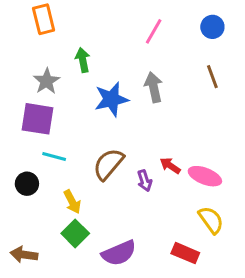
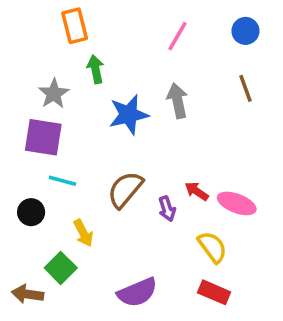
orange rectangle: (44, 19) -> (75, 26), moved
yellow semicircle: (211, 220) -> (212, 247), moved
green square: (75, 233) -> (61, 268), moved

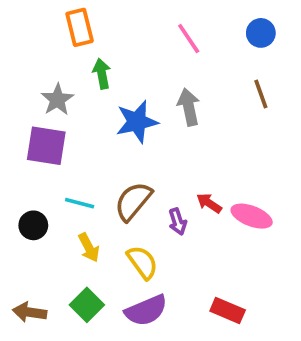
pink line: (177, 36) -> (189, 38), turned -64
cyan line: (62, 181) -> (80, 203), moved
yellow semicircle: (212, 247) -> (142, 262), moved
green square: (61, 268) -> (87, 305), moved

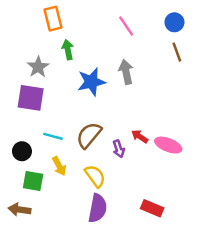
brown line: (261, 94) -> (177, 52), moved
green square: (87, 305) -> (33, 181), moved, turned -35
purple semicircle: (146, 310) -> (98, 208), turned -56

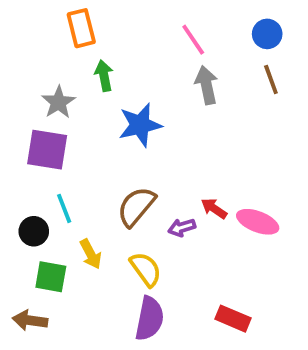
gray arrow: (126, 72) -> (206, 85), moved
cyan line: (53, 136) -> (64, 208), moved, turned 54
purple arrow: (119, 149) -> (182, 227), turned 91

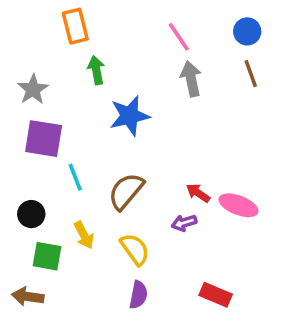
gray star: (58, 102) -> (33, 89), moved
cyan line: (64, 208) -> (75, 177), moved
purple arrow: (182, 227) -> (184, 223), moved
purple semicircle: (150, 319) -> (138, 295), size x0.7

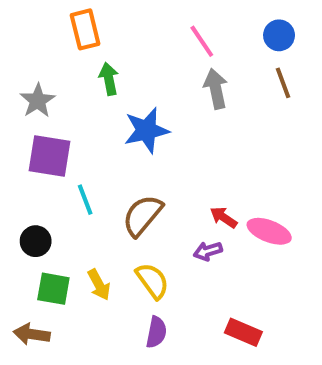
yellow arrow: (84, 235) -> (99, 285), moved

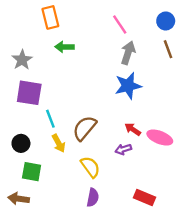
green arrow: (109, 79) -> (64, 47), turned -78
gray arrow: (216, 89) -> (128, 53), turned 30
blue star: (146, 130) -> (128, 86), moved
yellow arrow: (99, 285) -> (59, 143), moved

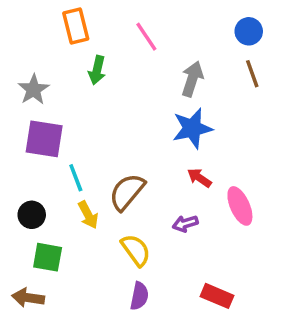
pink line: (120, 25) -> (146, 37), moved
green arrow: (64, 47) -> (97, 70), turned -78
red arrow: (133, 129) -> (199, 178), moved
pink ellipse: (160, 137) -> (240, 206), turned 45

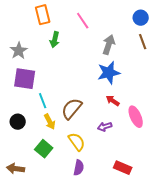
green square: (48, 257) -> (44, 149), moved, turned 30

